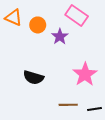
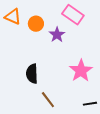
black semicircle: (34, 77) -> (32, 74), turned 72
brown line: (68, 105) -> (48, 100), moved, turned 54

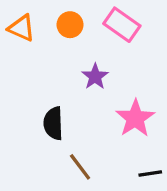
orange circle: (36, 24) -> (70, 25), moved
purple star: (57, 35) -> (95, 77), moved

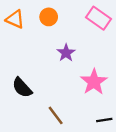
pink rectangle: (122, 25) -> (98, 18), moved
black semicircle: (53, 123) -> (22, 88), moved, turned -40

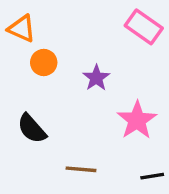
orange circle: (49, 17) -> (44, 63), moved
brown line: (56, 115) -> (81, 169), turned -48

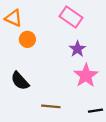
pink rectangle: (144, 27) -> (71, 17), moved
purple star: (96, 78) -> (77, 49), moved

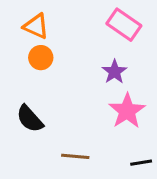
pink rectangle: (71, 17) -> (124, 25), moved
orange triangle: (14, 18) -> (36, 26), moved

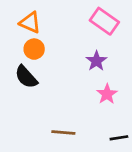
pink star: (127, 111) -> (107, 94), size x0.7
black semicircle: (30, 119) -> (26, 77), moved

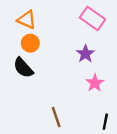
brown line: (63, 133) -> (56, 117), turned 66
black line: (119, 138) -> (105, 122), turned -70

